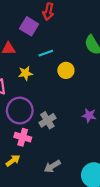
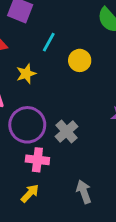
cyan line: (46, 53) -> (49, 42), turned -32
gray arrow: (52, 166) -> (84, 192), turned 112

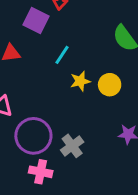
yellow circle: (80, 60) -> (110, 85), moved
yellow star: (26, 74) -> (80, 81), moved

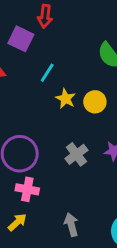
yellow star: (80, 81) -> (66, 99), turned -30
gray cross: (72, 146) -> (76, 154), moved

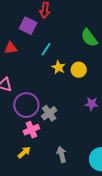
gray cross: (76, 154) -> (49, 113), moved
pink cross: (27, 189) -> (31, 130), turned -35

